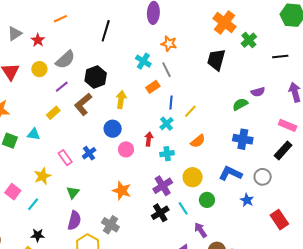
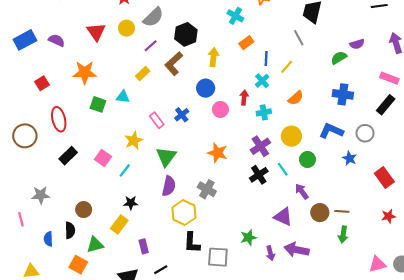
gray line: (166, 70) -> (299, 38), moved
green triangle: (73, 192) -> (166, 157), size x1.5

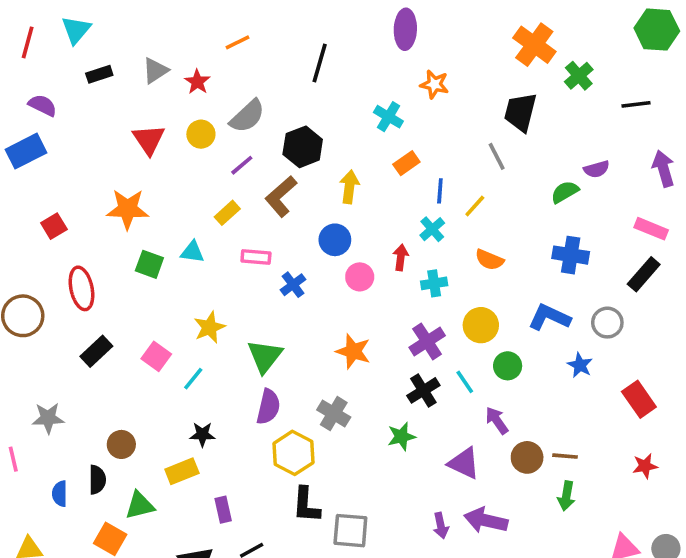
purple semicircle: (57, 40) -> (43, 105), moved
orange semicircle: (296, 98) -> (489, 260), turned 63
pink rectangle: (157, 120) -> (256, 257), moved, turned -49
yellow rectangle: (119, 224) -> (182, 471), turned 30
green star: (248, 238) -> (401, 436), moved

